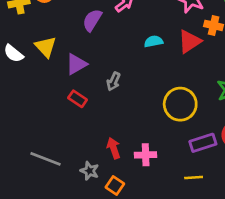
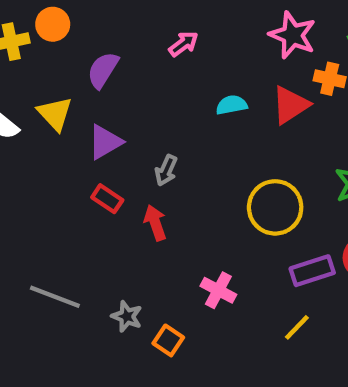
purple semicircle: (92, 20) -> (103, 70), moved
red arrow: (114, 148) -> (155, 223), moved
pink cross: (146, 155) -> (218, 290), turned 30
yellow line: (194, 177) -> (297, 327), turned -42

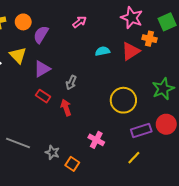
orange circle: (53, 24) -> (23, 22), moved

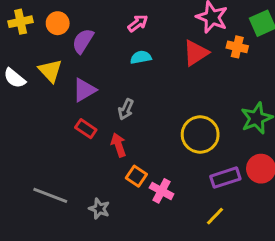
cyan semicircle: (103, 51) -> (141, 57), moved
red triangle: (131, 51) -> (196, 53), moved
orange square: (72, 164) -> (136, 176), moved

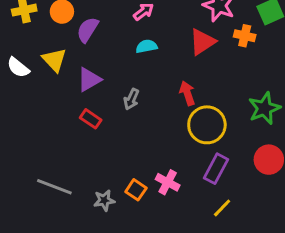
red arrow: (119, 145) -> (187, 93), moved
orange square: (136, 176) -> (136, 190), moved
purple rectangle: (225, 178) -> (216, 169), moved, turned -44
gray star: (99, 209) -> (104, 200), turned -30

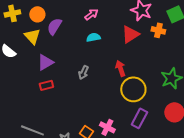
yellow triangle: (54, 60) -> (32, 36), moved
purple triangle: (89, 80) -> (45, 62), moved
red rectangle: (91, 119) -> (46, 85), moved, turned -48

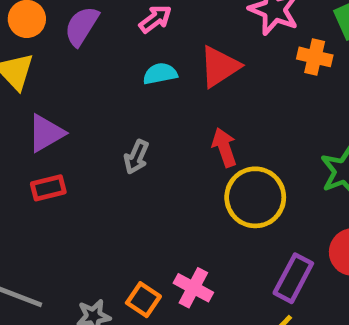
purple semicircle: (54, 26) -> (82, 26), moved
red triangle: (130, 34) -> (220, 67), moved
purple rectangle: (139, 118) -> (293, 278), moved

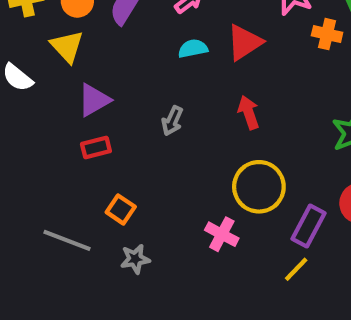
yellow circle: (255, 197) -> (259, 187), moved
orange square: (143, 300) -> (121, 209), moved

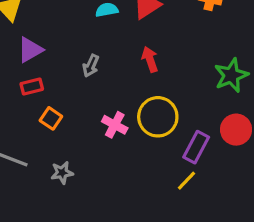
orange square: (121, 209) -> (51, 118), moved
pink cross: (222, 234) -> (115, 125), moved

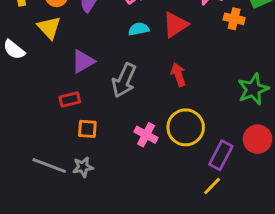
purple triangle: (30, 50) -> (83, 61), moved
gray arrow: (91, 66) -> (124, 80), size x1.6
orange square: (51, 118) -> (87, 129), turned -30
gray star: (62, 173) -> (83, 167), moved

